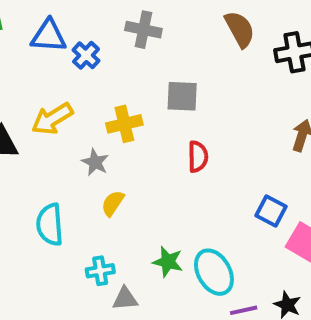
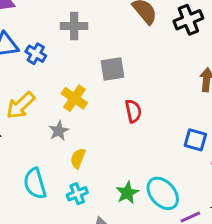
yellow cross: (124, 124) -> (74, 98), turned -30
gray star: (95, 162) -> (59, 131), turned 30
green star: (168, 262) -> (127, 193), turned -30
cyan cross: (100, 271) -> (77, 194), moved

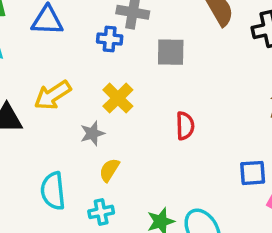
blue cross: (36, 54) -> (110, 39), moved, turned -36
gray square: (113, 69) -> (171, 52), moved
blue square: (195, 140) -> (253, 173), turned -30

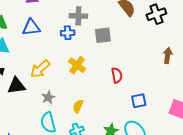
gray star: (92, 133) -> (48, 97), moved
blue square: (253, 173) -> (139, 101), moved

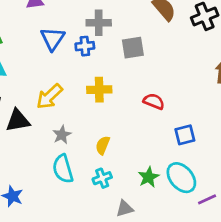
blue triangle: (31, 27) -> (53, 39), moved, turned -48
yellow cross: (77, 65) -> (99, 90), turned -36
red semicircle: (117, 75) -> (154, 101), turned -56

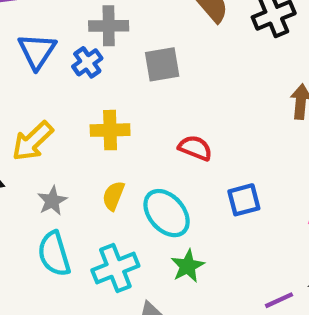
blue cross: (85, 46) -> (87, 62), turned -30
yellow semicircle: (103, 145) -> (113, 196), moved
cyan cross: (102, 178) -> (115, 268), size x1.5
cyan ellipse: (181, 178) -> (167, 213), moved

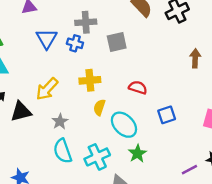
blue cross: (87, 62) -> (75, 43), turned -35
yellow semicircle: (113, 196) -> (99, 107), moved

